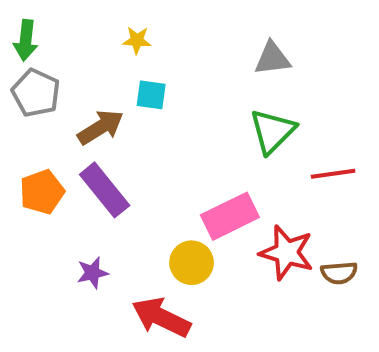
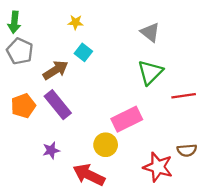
gray triangle: (272, 58) -> (150, 32), turned 45
cyan square: (151, 95) -> (83, 52), turned 30
red star: (287, 253) -> (158, 167), moved

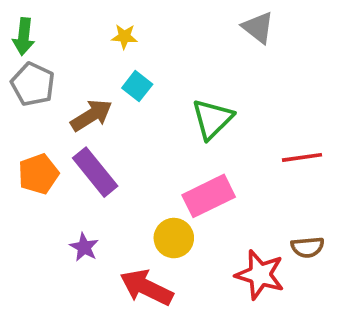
gray triangle: (150, 32) -> (258, 27), moved
green triangle: (150, 72) -> (212, 119), moved
purple star: (51, 150) -> (84, 247), turned -30

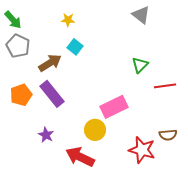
green arrow: (24, 37) -> (13, 20), turned -48
green triangle: (212, 119) -> (140, 65), moved, size x0.7

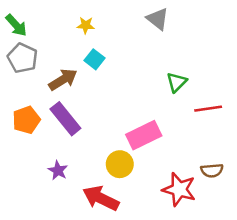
gray triangle: (141, 15) -> (158, 19), moved

